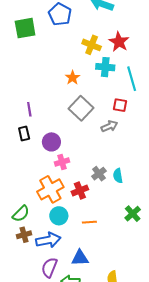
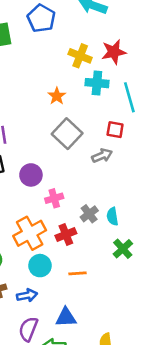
red star: (119, 42) -> (114, 52), turned 30
pink cross: (62, 162) -> (54, 198), moved
green cross: (133, 214) -> (123, 249), moved
blue arrow: (48, 240) -> (27, 295), size x0.7

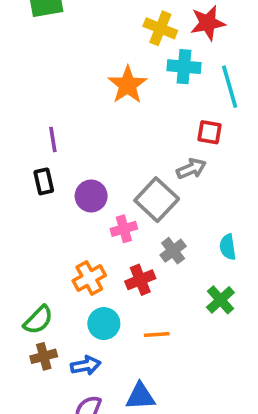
orange star: (57, 96) -> (128, 85), size x1.5
gray square: (67, 134) -> (157, 200), moved
cyan semicircle: (112, 216) -> (228, 247), moved
orange cross: (30, 233) -> (89, 278), size x0.7

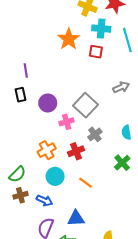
red square: (210, 132) -> (96, 52), moved
gray arrow: (191, 169) -> (121, 87), moved
orange line: (157, 334) -> (85, 183), turned 40
blue arrow: (86, 365) -> (45, 200), turned 35

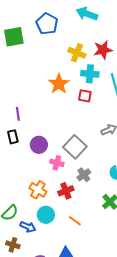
pink cross: (67, 122) -> (57, 163), turned 32
orange cross: (47, 150) -> (38, 190), turned -30
brown cross: (20, 195) -> (13, 245), moved, turned 32
blue arrow: (45, 200) -> (28, 227), moved

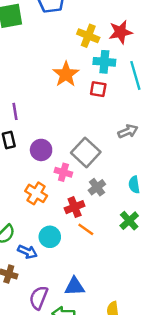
orange cross: (38, 190) -> (36, 193), moved
orange line: (75, 221) -> (86, 229), moved

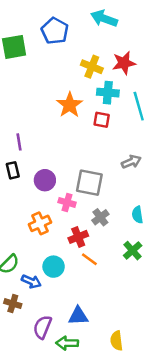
gray square: (86, 152) -> (89, 183), turned -32
orange cross: (36, 193) -> (40, 223), turned 35

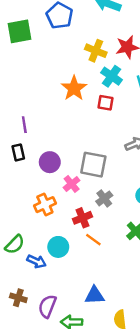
cyan cross: (108, 93) -> (112, 76), turned 30
pink cross: (67, 202) -> (72, 184), turned 35
brown cross: (13, 304) -> (18, 298), moved
blue triangle: (78, 316) -> (95, 295), moved

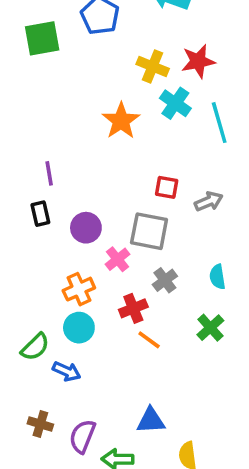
red square: (105, 103) -> (167, 187), moved
cyan circle: (58, 247) -> (79, 328), moved

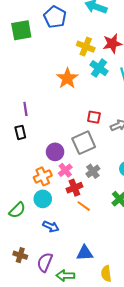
purple circle: (86, 228) -> (55, 152), moved
gray square: (149, 231) -> (84, 143), turned -35
pink cross: (118, 259) -> (65, 170), moved
blue arrow: (67, 371) -> (51, 227), moved

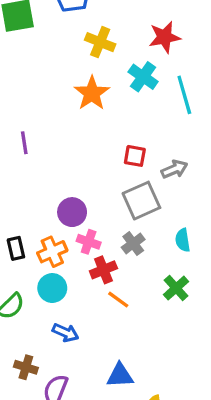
yellow cross: (86, 47) -> (100, 42), moved
black rectangle: (20, 132) -> (16, 248), moved
gray square: (84, 143) -> (141, 201), moved
pink cross: (65, 170) -> (89, 242), turned -32
brown cross: (20, 255) -> (26, 367), moved

